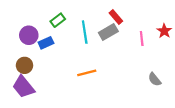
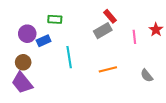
green rectangle: (58, 20) -> (55, 19), turned 40
cyan line: (85, 32) -> (69, 57), moved
orange line: (87, 73) -> (108, 69), moved

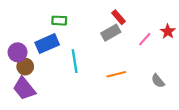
purple circle: (27, 34) -> (18, 52), moved
pink line: (134, 37) -> (145, 39), turned 48
blue rectangle: (44, 41) -> (47, 44), size x1.5

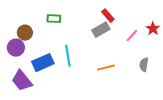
blue rectangle: (47, 44) -> (43, 63), moved
brown circle: (25, 67) -> (25, 33), moved
gray semicircle: (158, 81) -> (144, 65), moved, turned 48

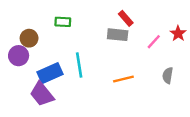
gray rectangle: (101, 30) -> (118, 35), turned 36
purple trapezoid: (22, 81) -> (42, 94), moved

